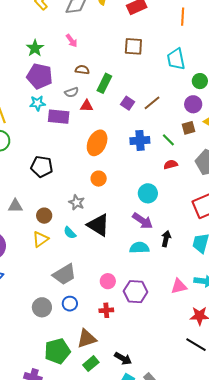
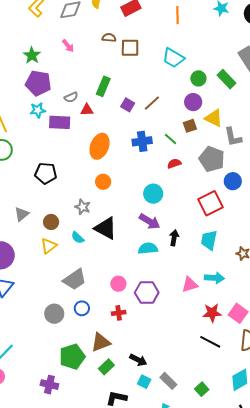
cyan trapezoid: (176, 59) -> (173, 58), turned -45
brown semicircle: (82, 70) -> (109, 38), moved
gray triangle: (15, 206) -> (22, 214), turned -35

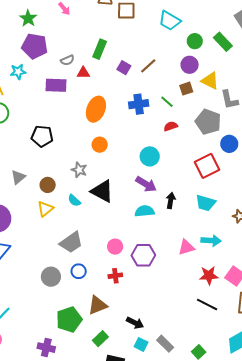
cyan star: (38, 110) -> (18, 72), moved
cyan trapezoid: (209, 240) -> (206, 203), turned -85
green rectangle: (106, 367) -> (100, 339), moved

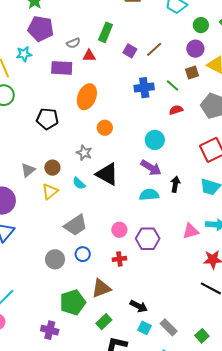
orange ellipse: (96, 109) -> (87, 97), moved
gray triangle: (18, 177) -> (28, 170), moved

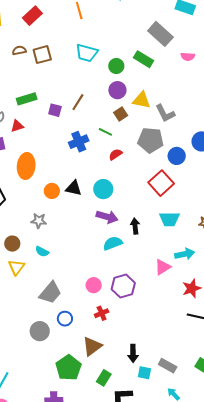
green rectangle: (106, 32) -> (27, 99), turned 66
black triangle: (107, 174) -> (74, 188), moved, size x0.7
black arrow: (139, 306) -> (133, 353), turned 78

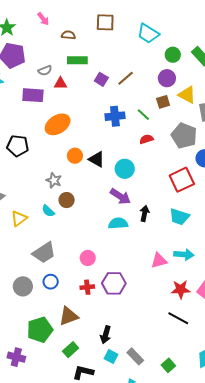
brown semicircle: (19, 50) -> (68, 35), moved
orange ellipse: (26, 166) -> (58, 124), turned 35
brown circle: (12, 244) -> (67, 200), moved
purple hexagon: (123, 286) -> (114, 283), moved

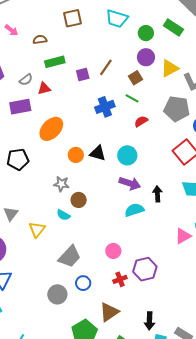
purple square: (101, 79) -> (83, 74), turned -32
yellow triangle: (187, 95) -> (170, 68), turned -42
brown square: (163, 102) -> (135, 78), moved

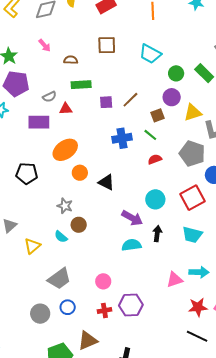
orange circle: (76, 155) -> (80, 173), moved
cyan circle: (127, 155) -> (155, 199), moved

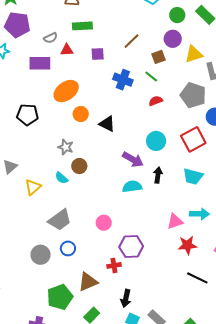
purple square: (106, 102) -> (98, 54), moved
blue cross: (122, 138) -> (123, 80), turned 30
red star: (198, 307) -> (187, 245), moved
red cross: (104, 310) -> (114, 265), moved

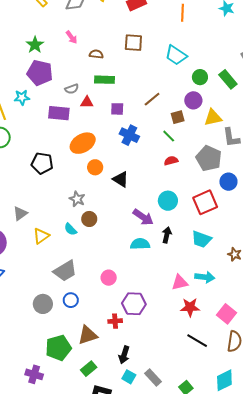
blue cross: (123, 80) -> (129, 135), moved

